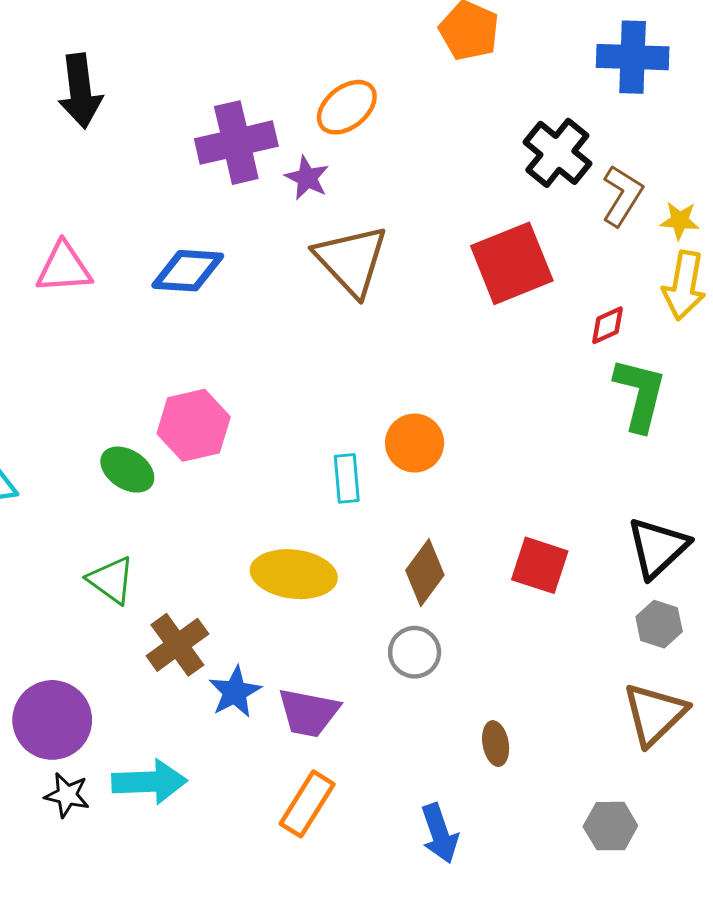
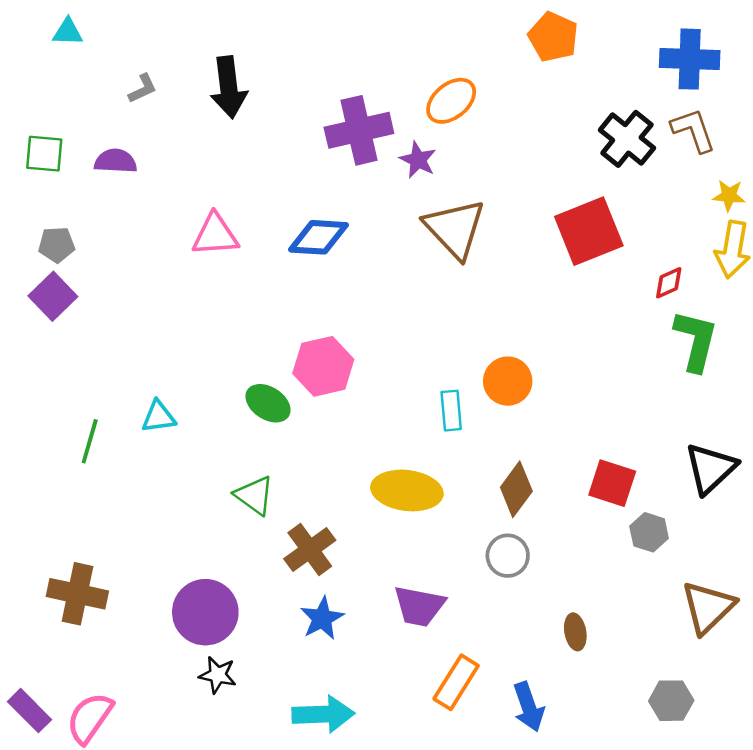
brown L-shape: (622, 196) -> (693, 130), moved, turned -51
gray hexagon: (659, 624) -> (649, 532), moved
blue star: (235, 692) -> (322, 618), moved
cyan arrow: (149, 782) -> (323, 714), moved
orange rectangle: (307, 804) -> (456, 682), moved

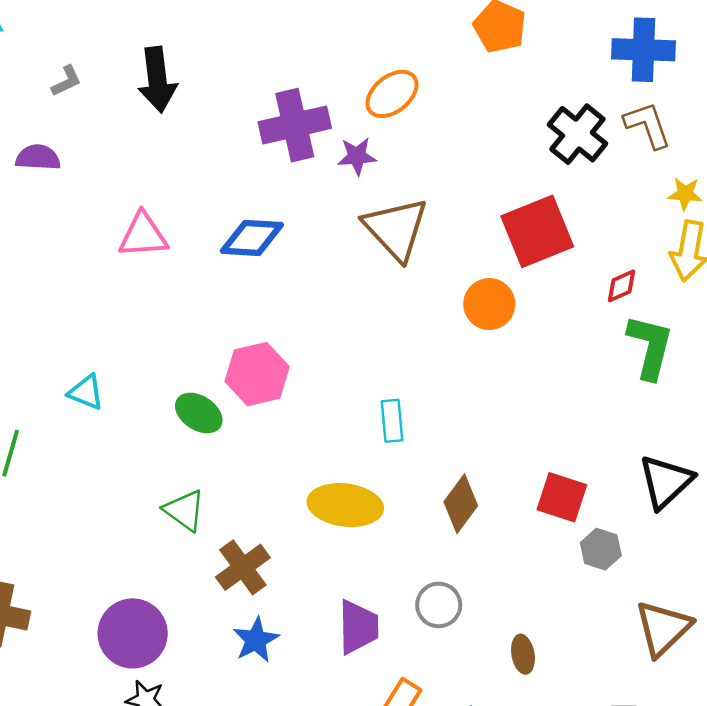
purple star: (418, 160) -> (357, 156), turned -30
orange circle: (508, 381) -> (489, 304), moved
cyan triangle: (159, 417) -> (86, 392), moved, turned 30
gray circle: (508, 556) -> (439, 605), moved
purple trapezoid: (419, 606) -> (358, 627), turned -102

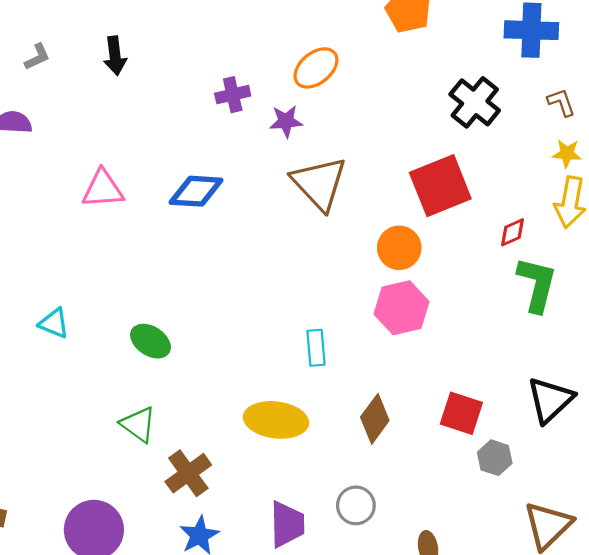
black arrow: (157, 80) -> (115, 56), size x0.7
purple cross: (295, 125) -> (233, 95), size x0.6
brown L-shape: (647, 125) -> (561, 102), moved, size x0.7
pink hexagon: (257, 374) -> (401, 308), moved

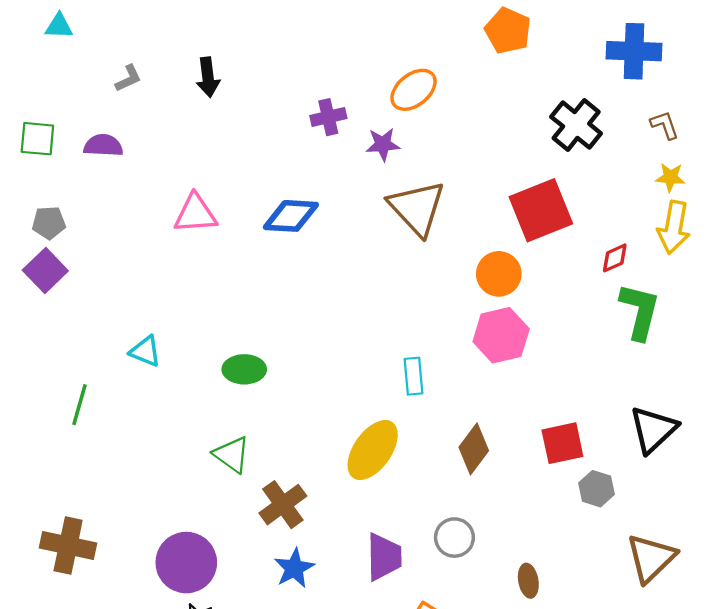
green ellipse: (151, 341) -> (244, 369), turned -33
red square: (461, 413) -> (562, 443), turned -30
yellow ellipse: (276, 420) -> (373, 450), turned -62

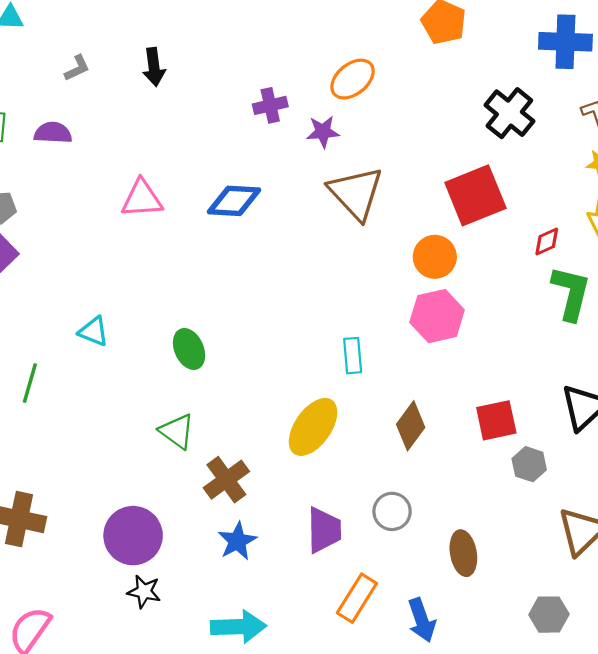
green ellipse: (244, 369) -> (189, 349), turned 66
brown ellipse: (528, 581) -> (463, 553), size x1.4

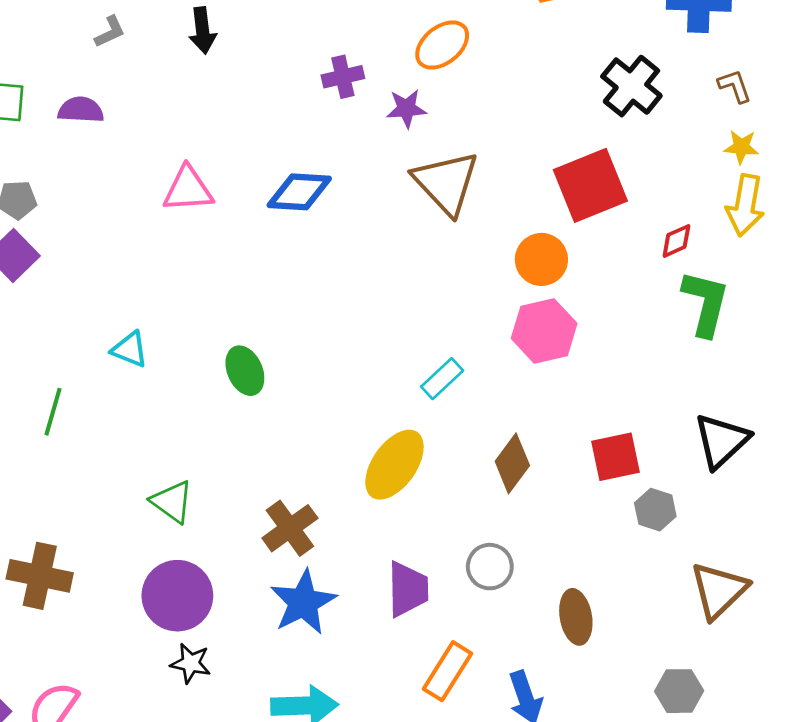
cyan rectangle: (353, 356) -> (442, 379), turned 52
green triangle: (177, 431) -> (172, 502), moved
blue star: (237, 541) -> (303, 602), size x1.4

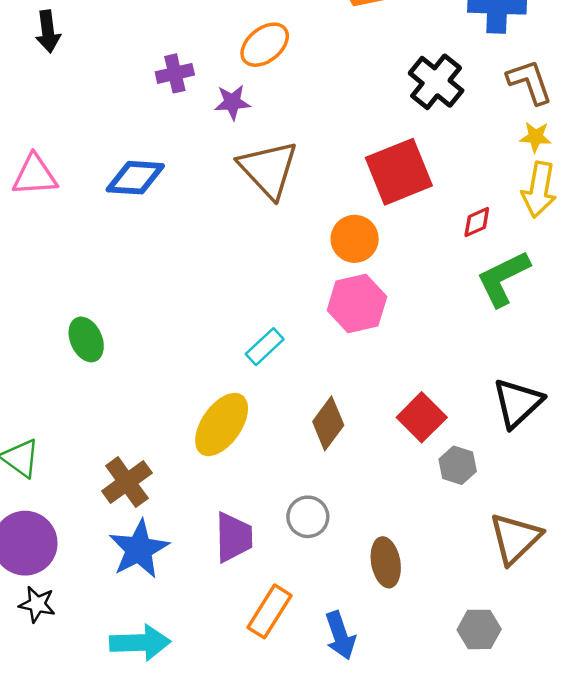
brown L-shape: (735, 86) -> (530, 82), size x1.5
green L-shape: (706, 303) -> (503, 278), turned -130
red square: (616, 457) -> (422, 417), turned -33

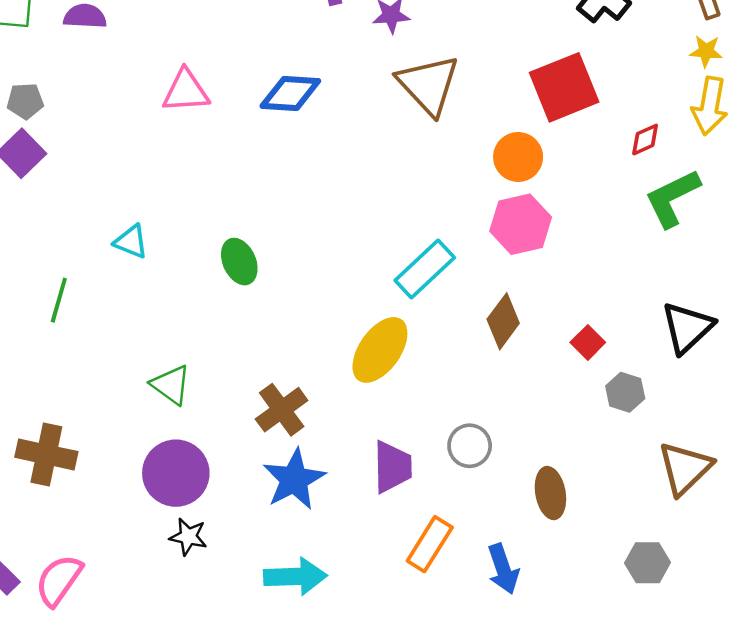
cyan rectangle: (265, 347) -> (425, 269), size x1.5
red square: (422, 417) -> (588, 342), size x0.7
brown diamond: (328, 423) -> (503, 321), moved

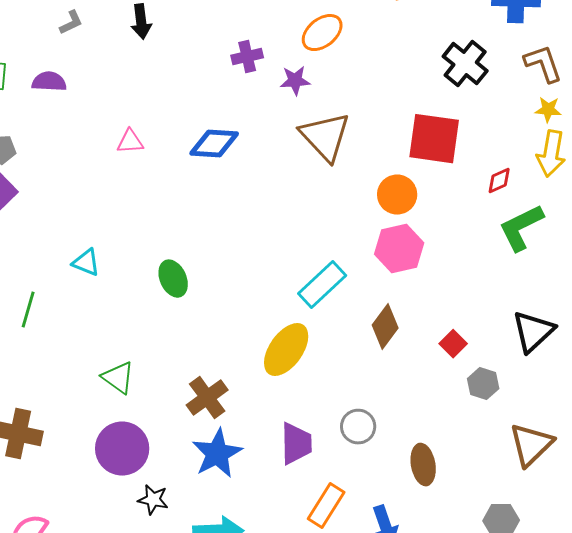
red square: (564, 87) -> (434, 139), turned 30
pink triangle: (186, 91) -> (130, 142), size x0.7
black star: (188, 537) -> (153, 500), moved

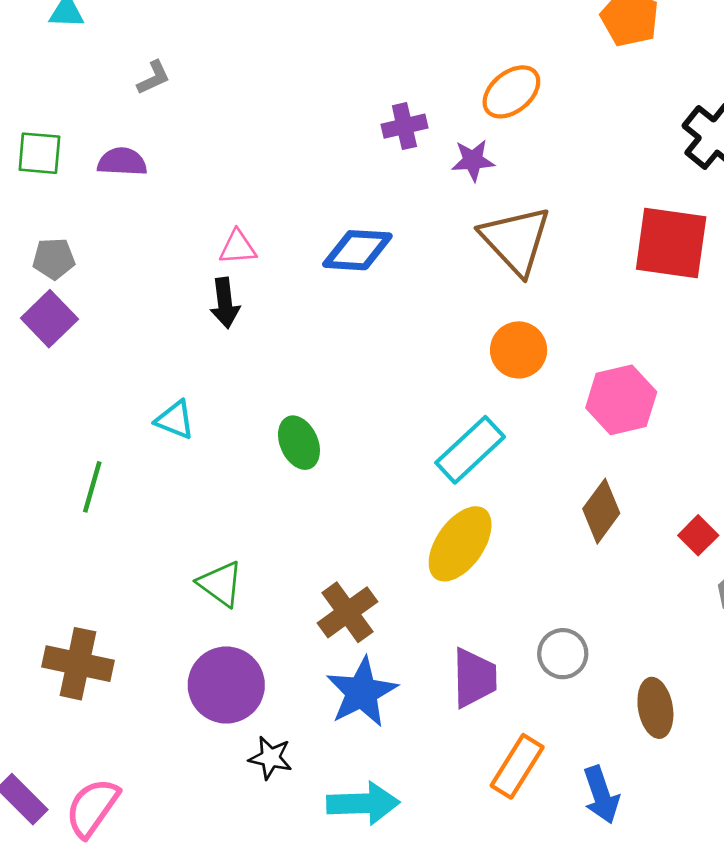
black arrow: (141, 22) -> (225, 303), moved
orange circle: (397, 195) -> (519, 350), moved
cyan rectangle: (322, 285) -> (470, 450), moved

